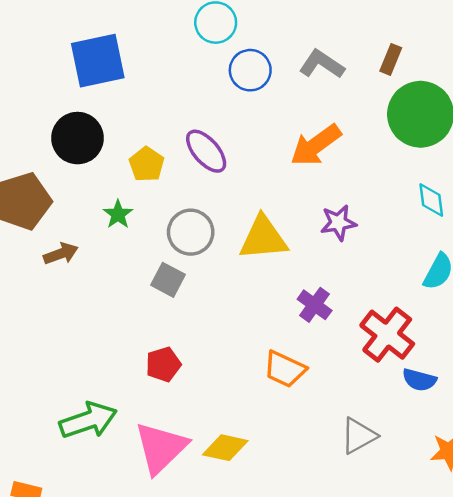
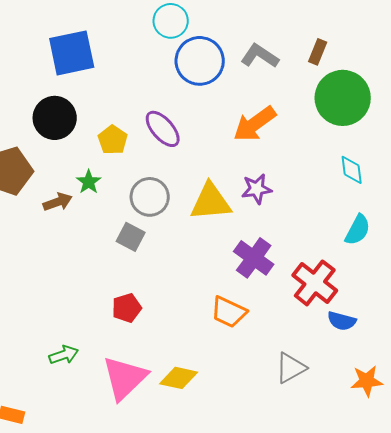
blue circle: (250, 70) -> (200, 61), size x1.4
purple star: (338, 223) -> (257, 189), moved
brown arrow: (61, 254) -> (58, 202), moved
purple cross: (315, 305) -> (254, 258), size x1.4
green arrow: (88, 420) -> (64, 355), size x0.6

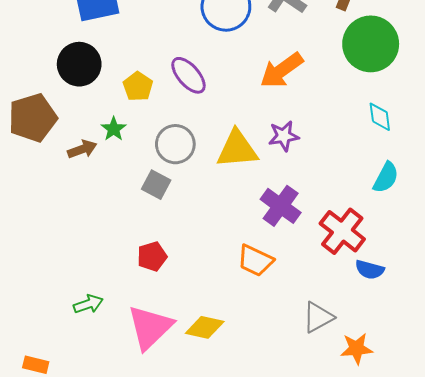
orange star: (367, 381) -> (357, 349), moved

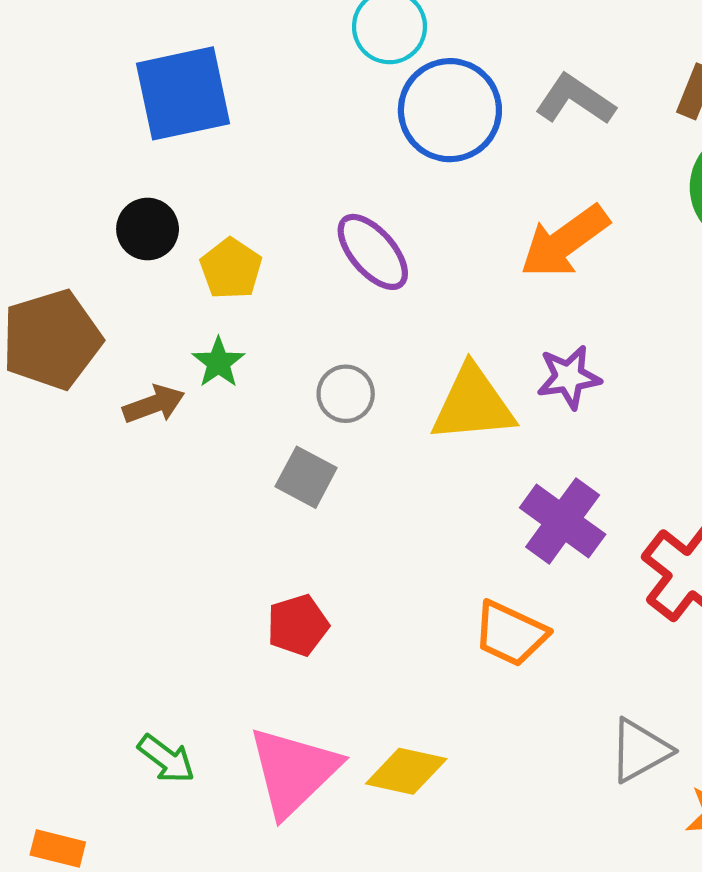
black circle: (79, 64) -> (148, 229), size x0.7
yellow pentagon: (138, 86) -> (231, 269), moved
gray circle: (175, 144) -> (346, 394), size x0.7
green arrow: (88, 304) -> (166, 759), moved, turned 56

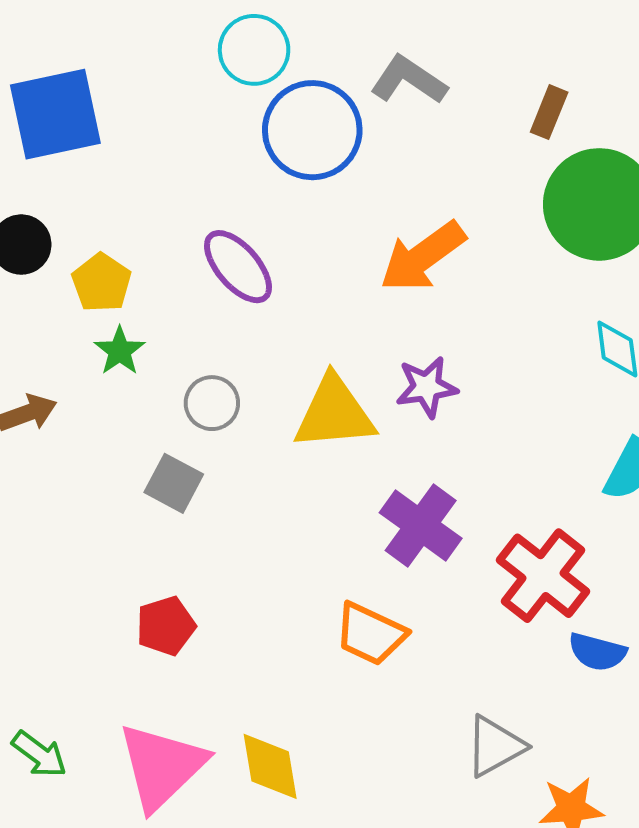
gray L-shape: (575, 100) -> (409, 80), moved
green star: (218, 362) -> (120, 351), moved
yellow diamond: (406, 771) -> (270, 766), turned 68

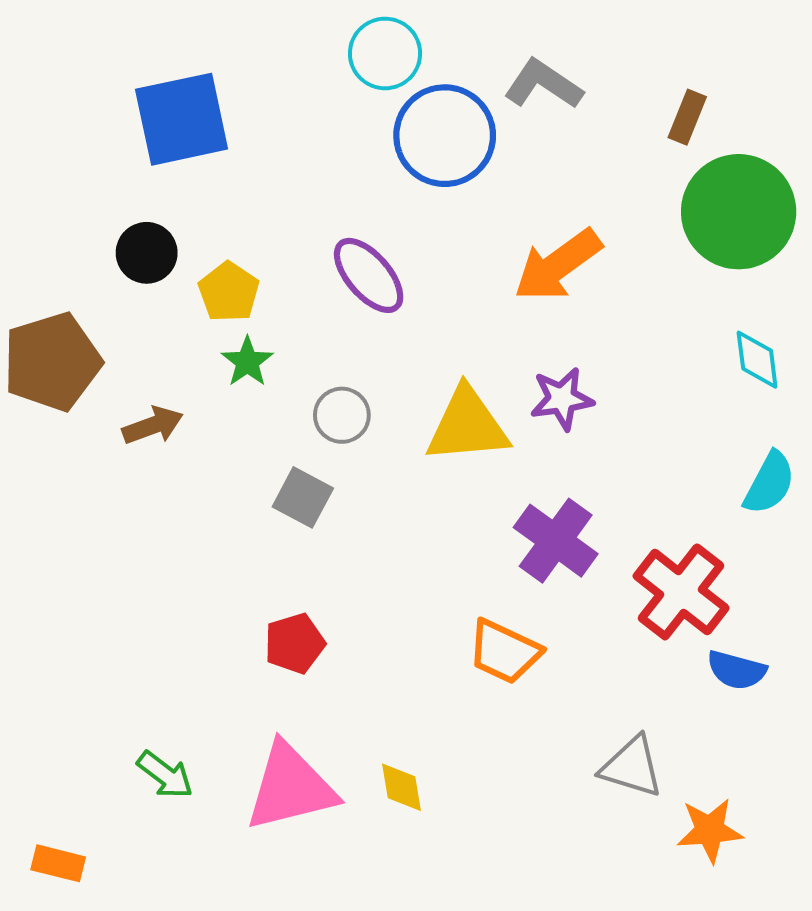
gray triangle: (495, 746) -> (632, 767), turned 46
pink triangle: (162, 766) -> (290, 787), turned 30
yellow diamond: (270, 766) -> (401, 787), size x0.7

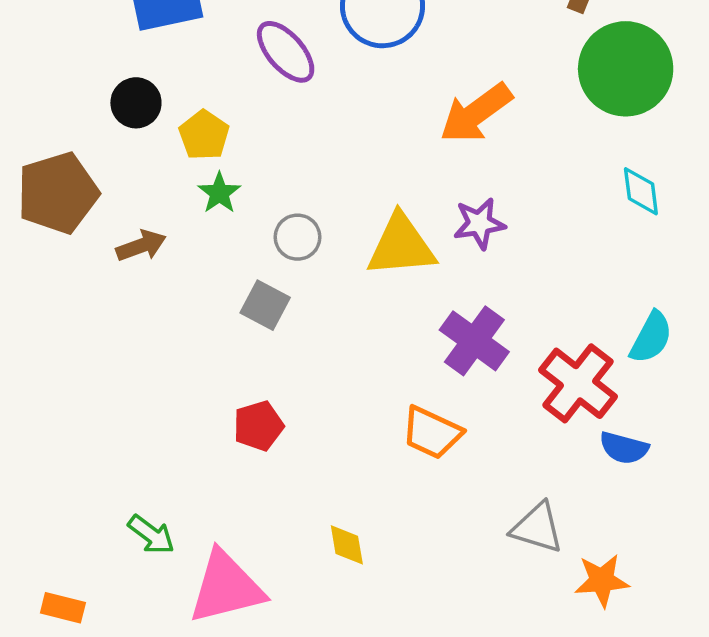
purple ellipse: (369, 275) -> (286, 52), moved
cyan semicircle: (769, 483) -> (651, 337), moved
pink triangle: (290, 787) -> (226, 587), moved

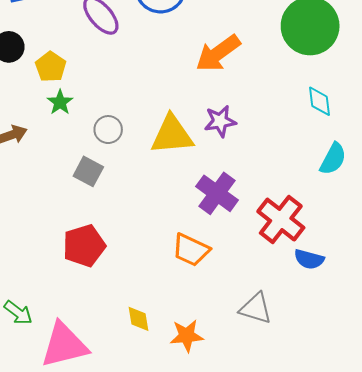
cyan semicircle: (651, 337) -> (333, 159), moved
red pentagon: (258, 426) -> (84, 246), size x1.4
orange star: (602, 581) -> (187, 336), moved

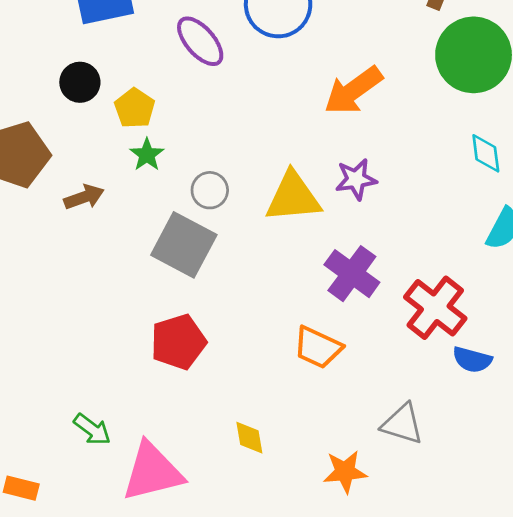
gray square: (88, 171) -> (184, 245), size x1.6
orange star: (187, 336) -> (345, 472), moved

